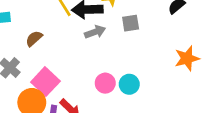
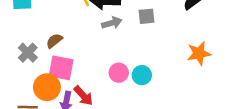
brown semicircle: (34, 39) -> (54, 41), moved
pink square: (45, 82) -> (61, 68), turned -36

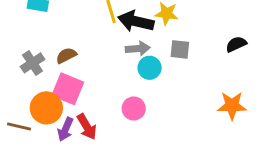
cyan circle: (142, 75) -> (150, 68), moved

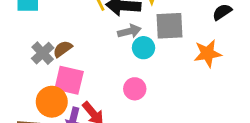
gray square: (180, 49) -> (169, 26), size x1.5
gray cross: (32, 63) -> (43, 53), moved
orange star: (232, 106) -> (208, 53), moved

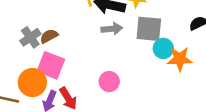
cyan circle: (144, 48) -> (163, 48), moved

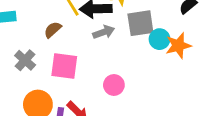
brown semicircle: (49, 36) -> (53, 30), moved
pink square: (51, 65) -> (64, 66), moved

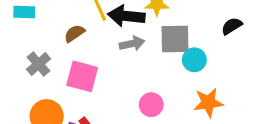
orange star: (178, 46) -> (208, 103), moved
pink circle: (114, 85) -> (151, 105), moved

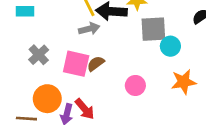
brown semicircle: (74, 33) -> (96, 64), moved
gray arrow: (132, 44) -> (89, 29), moved

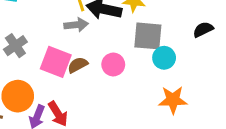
pink circle: (135, 85) -> (113, 64), moved

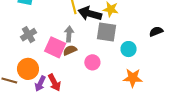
gray arrow: (76, 25) -> (69, 34), moved, turned -84
gray square: (148, 36) -> (107, 32), moved
pink circle: (113, 64) -> (92, 62), moved

